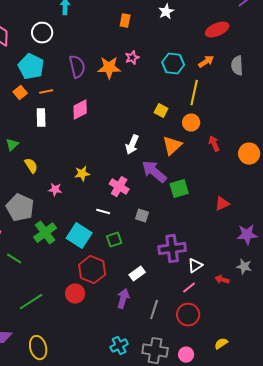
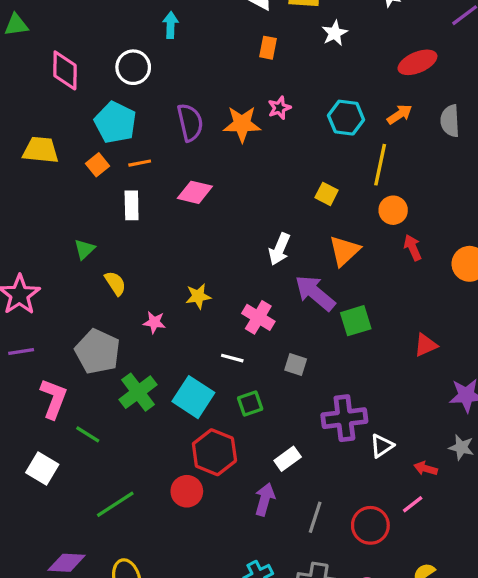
pink diamond: (80, 110) -> (195, 192), turned 40
orange circle: (191, 123) -> (393, 210), moved
pink line: (189, 288) -> (413, 504), moved

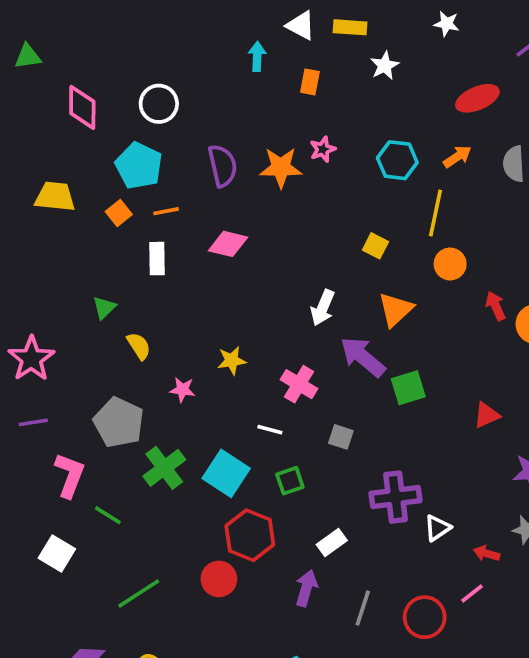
cyan arrow: (171, 25) -> (257, 56), moved
red arrow: (413, 248) -> (496, 306), moved

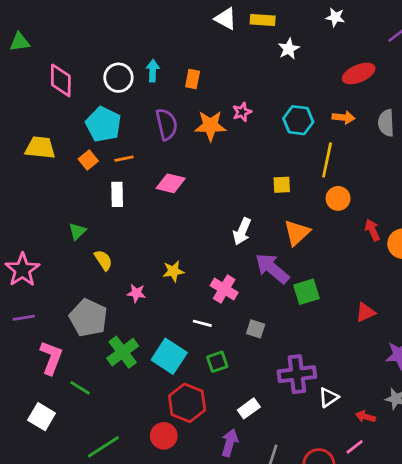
cyan arrow: (257, 56) -> (153, 71), moved
orange rectangle: (310, 82) -> (193, 79), moved
orange arrow: (457, 157) -> (344, 117), turned 40
yellow square: (375, 246) -> (282, 185), turned -30

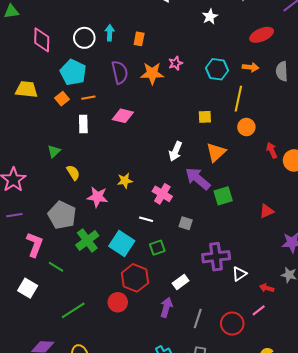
pink star: (136, 293) -> (97, 197), size x1.5

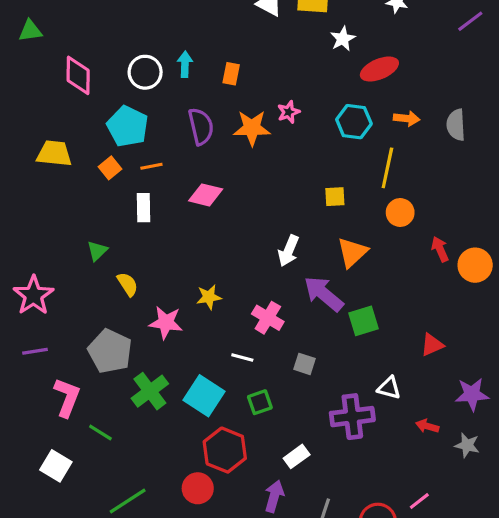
red ellipse: (262, 35) -> (379, 69), moved
white triangle: (239, 274) -> (389, 388), moved, turned 49
red arrow: (267, 288) -> (427, 426), moved

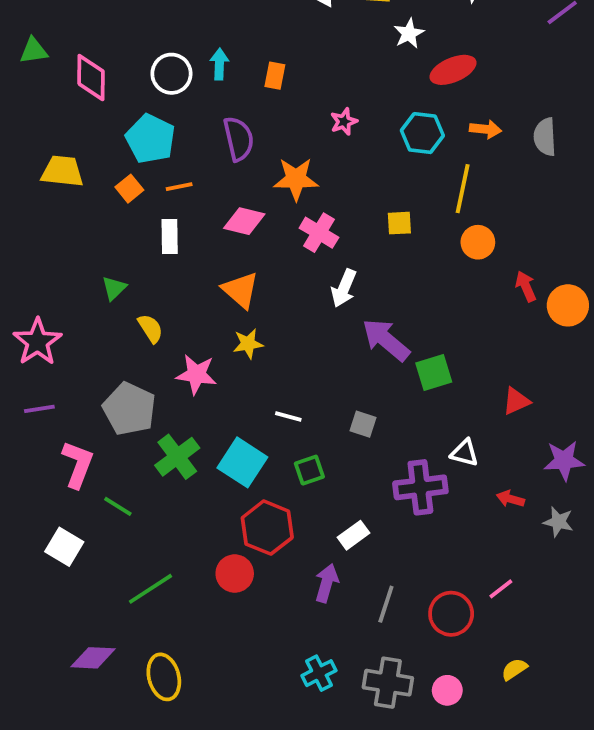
green triangle: (30, 31) -> (34, 51), moved
orange star: (252, 128) -> (296, 179), moved
orange triangle: (352, 252) -> (240, 290), moved, turned -36
pink cross: (268, 318) -> (319, 233), moved

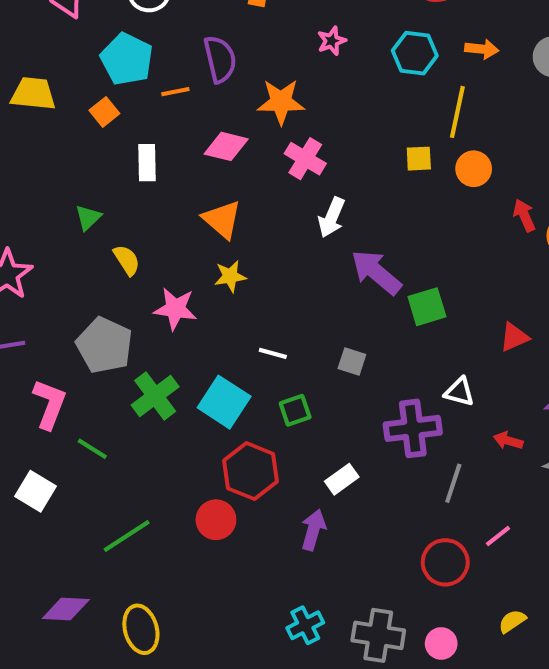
orange line: (179, 187) -> (175, 92), moved
yellow square: (399, 223) -> (419, 159), moved
gray line: (386, 604) -> (453, 483), moved

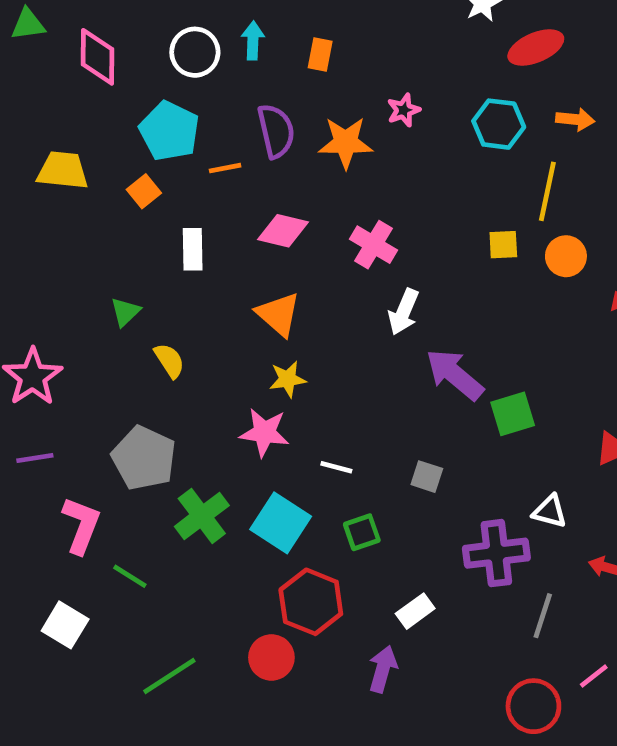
orange star: (281, 102) -> (346, 143), moved
pink star: (175, 309) -> (264, 432), moved

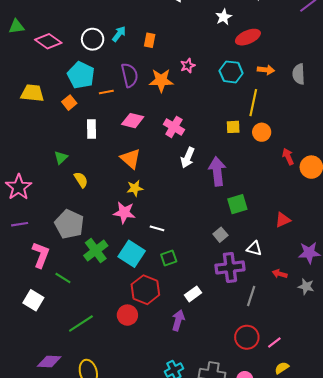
cyan arrow: (253, 41) -> (119, 34), turned 35
pink diamond: (97, 57) -> (48, 41), turned -55
purple arrow: (455, 375) -> (217, 171), moved, turned 44
gray square: (427, 477) -> (220, 235), moved, turned 32
pink line: (594, 676) -> (274, 343), moved

